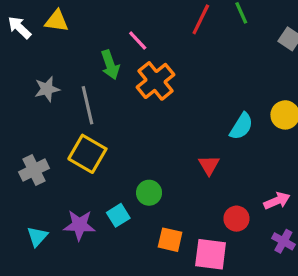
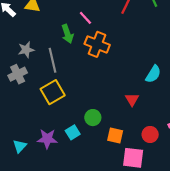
orange cross: (155, 81) -> (97, 44), turned -30
yellow square: (87, 154) -> (53, 92), turned 30
gray cross: (34, 170) -> (18, 74), moved
orange square: (170, 240) -> (115, 136), moved

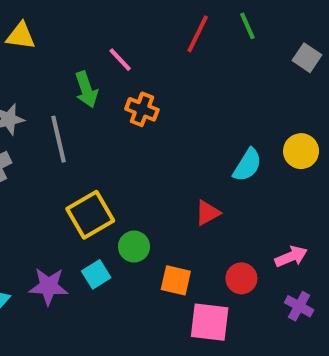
orange cross: (97, 44) -> (142, 109), size x0.7
yellow square: (53, 92) -> (90, 215), moved
red triangle: (132, 100) -> (208, 213), turned 32

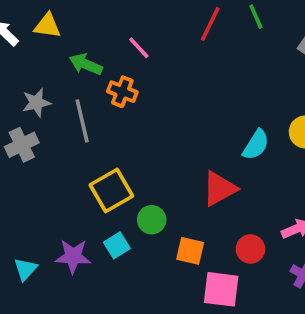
green arrow: (86, 89) -> (86, 64), moved, turned 132
orange cross: (142, 109) -> (122, 92), moved
red triangle: (208, 213) -> (219, 189), size x1.5

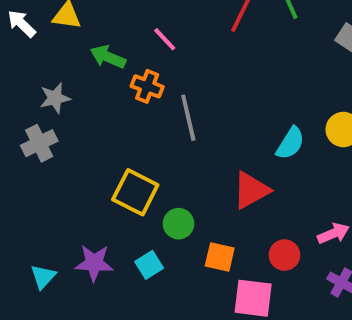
gray line: (82, 121) -> (188, 118), moved
yellow square: (111, 190) -> (135, 192), turned -33
cyan square: (117, 245) -> (149, 265), moved

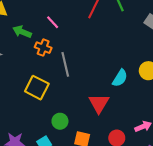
red triangle: (251, 190) -> (99, 103), turned -30
yellow square: (135, 192) -> (37, 88), moved

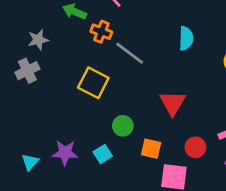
gray line: (65, 64) -> (130, 53), turned -40
cyan semicircle: (120, 78) -> (186, 38), moved, turned -30

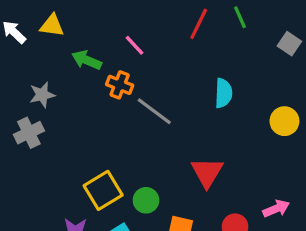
yellow square: (93, 83) -> (103, 190), moved, turned 32

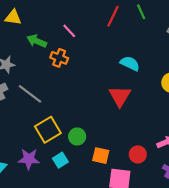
cyan semicircle: (223, 93) -> (130, 63), turned -66
gray line: (154, 111) -> (30, 94), moved
red triangle: (207, 172) -> (120, 96), moved

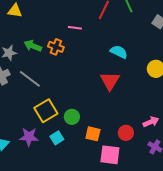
pink line: (69, 31) -> (75, 28), moved, turned -40
green arrow: (37, 41) -> (33, 46), moved

